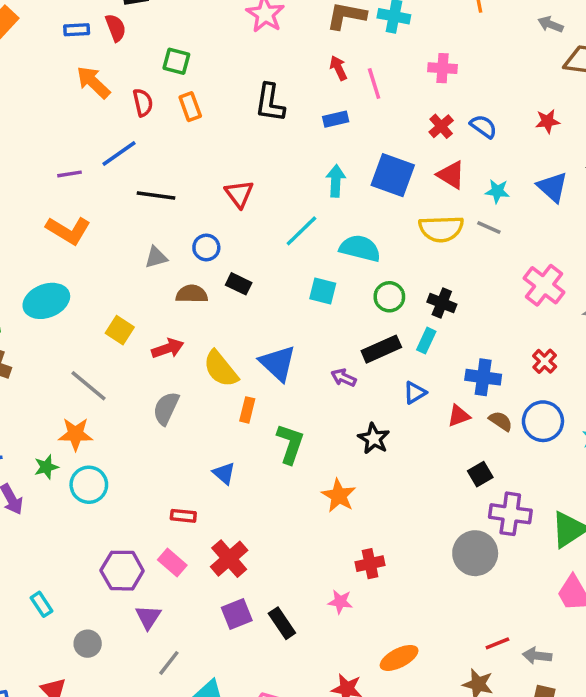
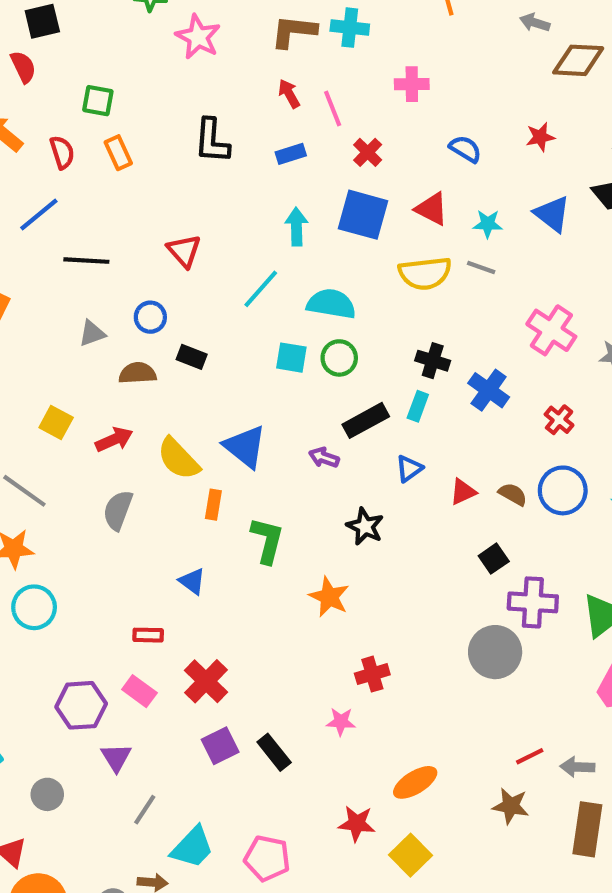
red cross: (441, 126) -> (368, 152), moved
green circle: (389, 297) -> (339, 358), moved
blue cross: (483, 377) -> (489, 390), moved, turned 32

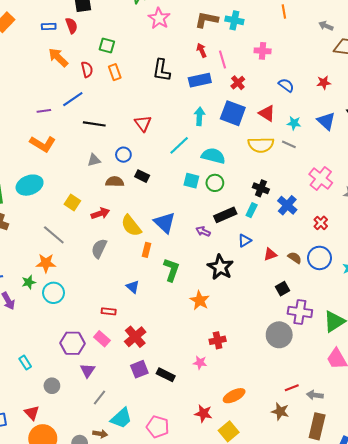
blue rectangle: (291, 154) -> (200, 80), size x1.5
black star: (365, 526) -> (220, 267), size x1.4
black rectangle: (274, 752) -> (166, 375), turned -30

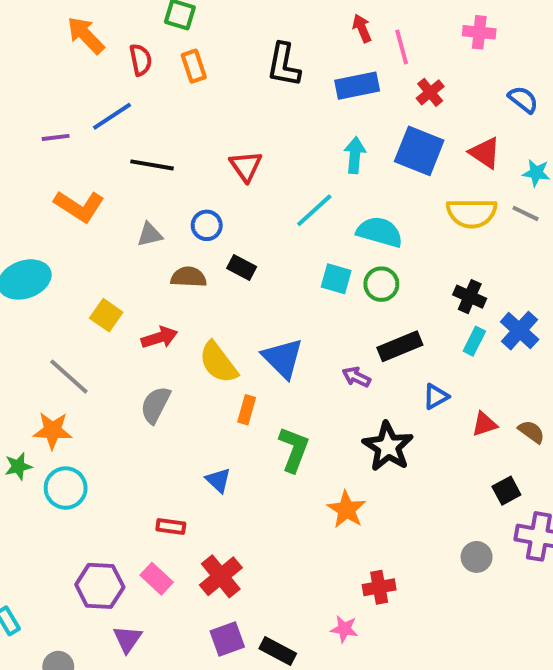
orange L-shape: (43, 144) -> (79, 206), moved
cyan rectangle: (252, 210) -> (474, 341), moved
gray circle: (279, 335) -> (477, 557), moved, size x0.6

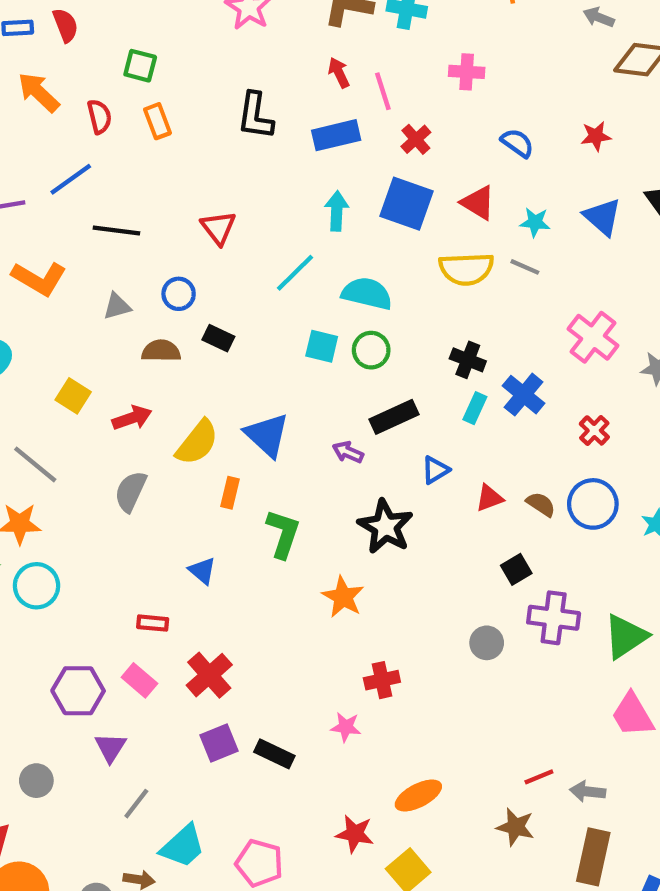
yellow semicircle: (218, 362) -> (197, 443), turned -102

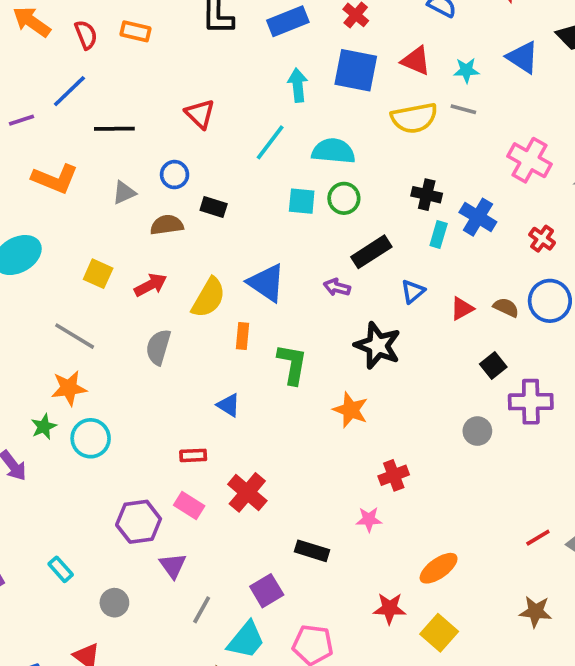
orange rectangle: (158, 121) -> (136, 31), turned -48
purple square: (219, 743) -> (267, 591), moved
brown star: (515, 827) -> (535, 612), moved

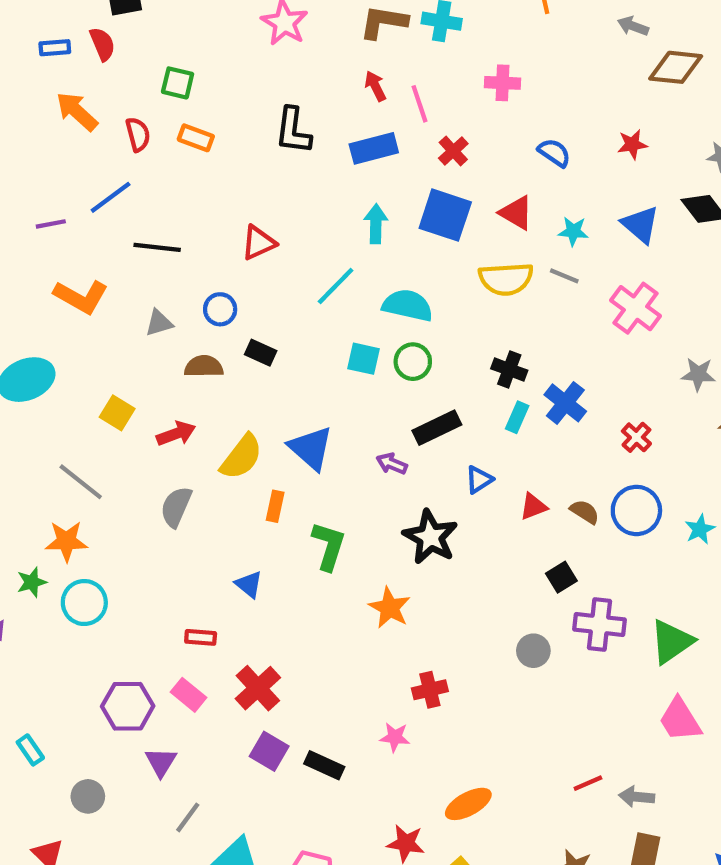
red triangle: (200, 114) -> (258, 243), turned 44
pink cross: (529, 160) -> (636, 308), moved
purple square: (267, 591) -> (269, 751), moved, turned -36

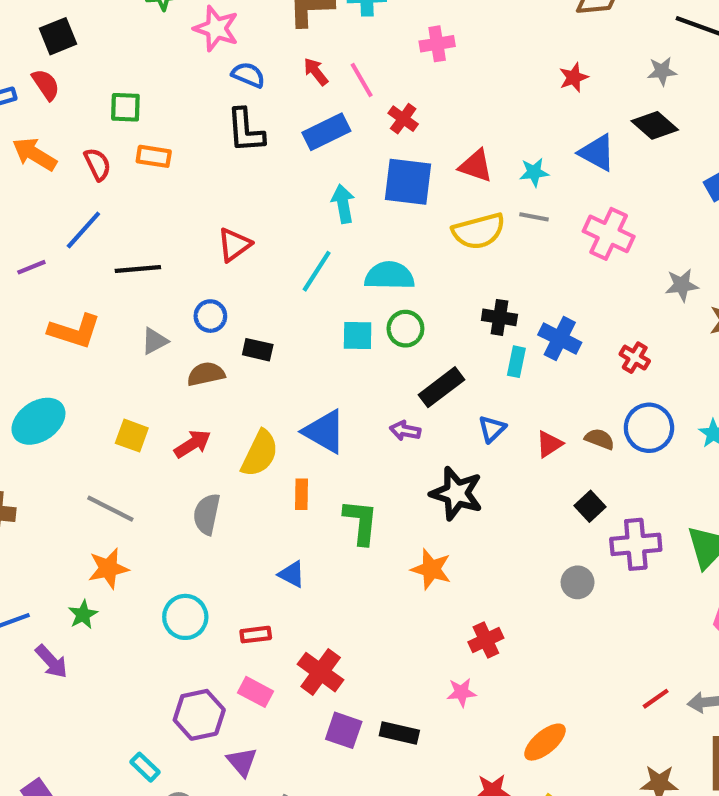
blue semicircle: (554, 153) -> (248, 75), moved
cyan circle: (84, 603) -> (185, 617), moved
cyan rectangle: (30, 750) -> (145, 767), moved

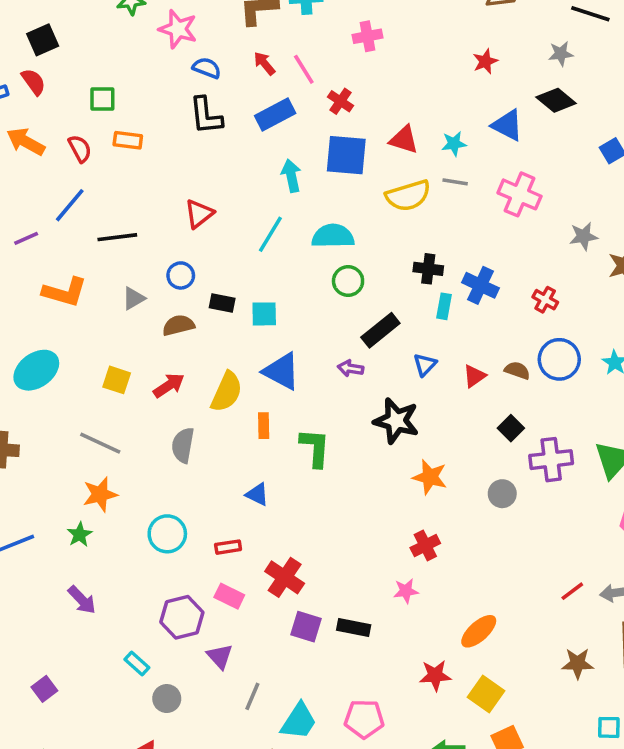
cyan square: (358, 335) -> (264, 314), moved
orange star: (431, 569) -> (430, 477), moved
purple arrow: (51, 661) -> (82, 600), moved

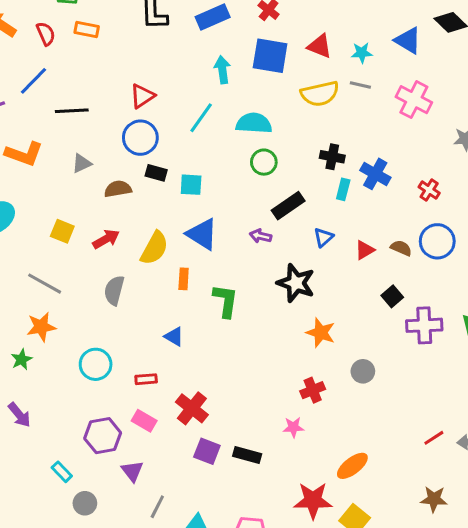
blue circle: (181, 275) -> (140, 138), moved, size x1.5
gray circle: (502, 494) -> (363, 371), moved
red star: (435, 675) -> (313, 500), size x1.4

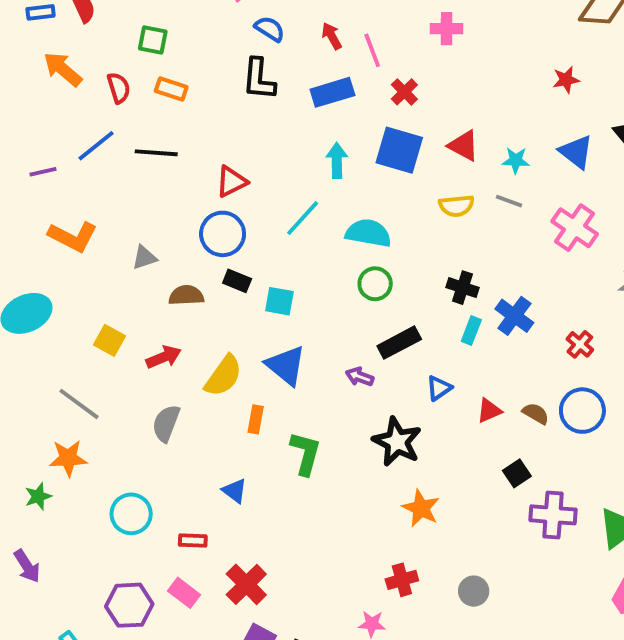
yellow semicircle: (320, 94) -> (456, 206), size x0.7
black line: (72, 111) -> (156, 153), moved
gray circle: (363, 371) -> (474, 591), moved

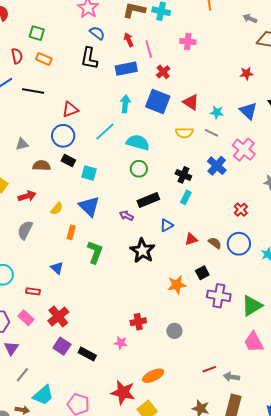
blue cross: (514, 316) -> (217, 166), moved
yellow semicircle: (223, 376) -> (57, 209), size x0.6
orange star: (421, 508) -> (177, 285), moved, turned 30

